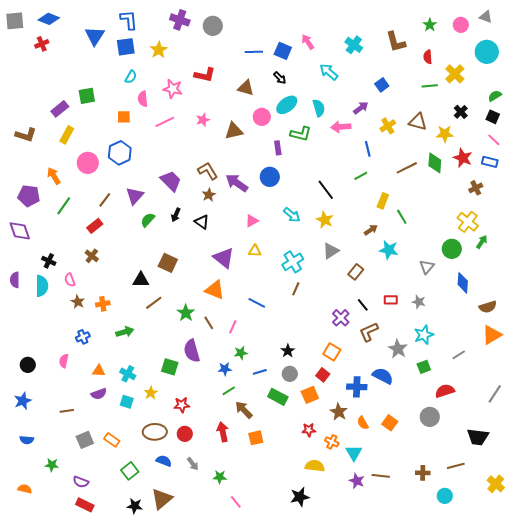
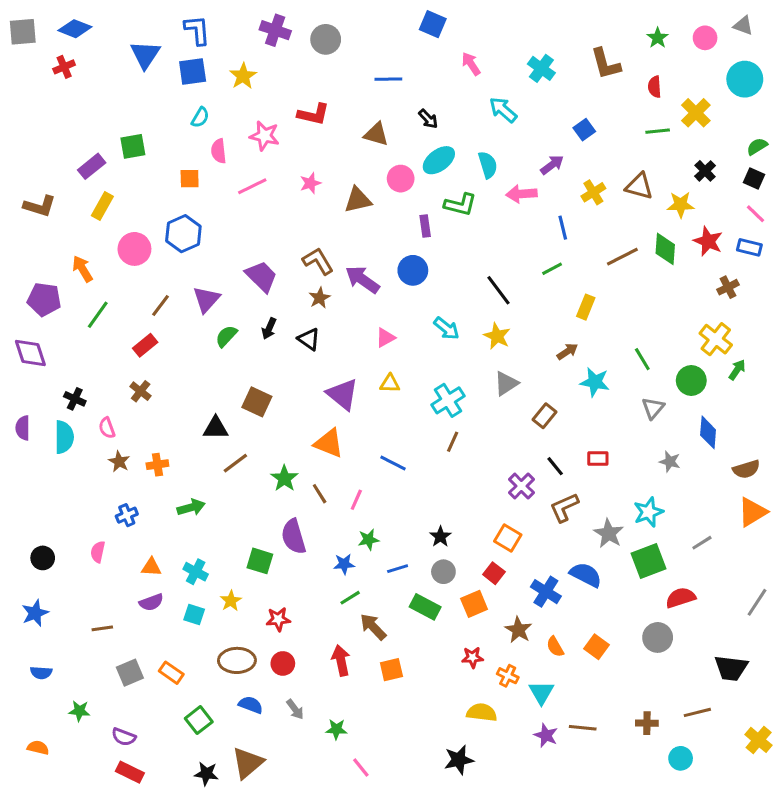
blue square: (283, 51) -> (433, 24), moved
green line: (402, 217) -> (642, 359), moved
gray star: (419, 302) -> (670, 462), moved
green square: (424, 367) -> (648, 561), size x1.6
blue cross: (357, 387) -> (546, 592), turned 30

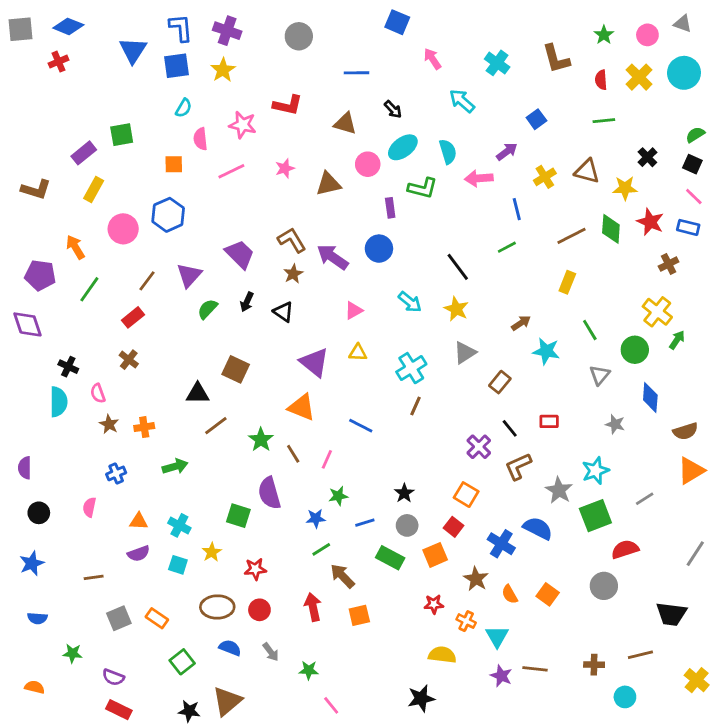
purple cross: (275, 30) -> (227, 31), moved
yellow cross: (696, 113) -> (639, 77), moved
yellow rectangle: (586, 307) -> (567, 282), moved
purple semicircle: (23, 428) -> (25, 468), moved

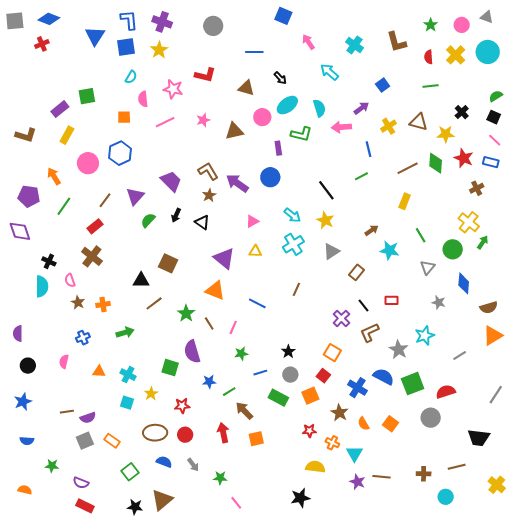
brown cross: (129, 360) -> (92, 256), size x1.5
cyan cross: (411, 368) -> (293, 244), moved
green square: (595, 516) -> (413, 384), moved
blue star: (316, 518) -> (209, 382), moved
purple semicircle: (139, 554) -> (88, 418), moved

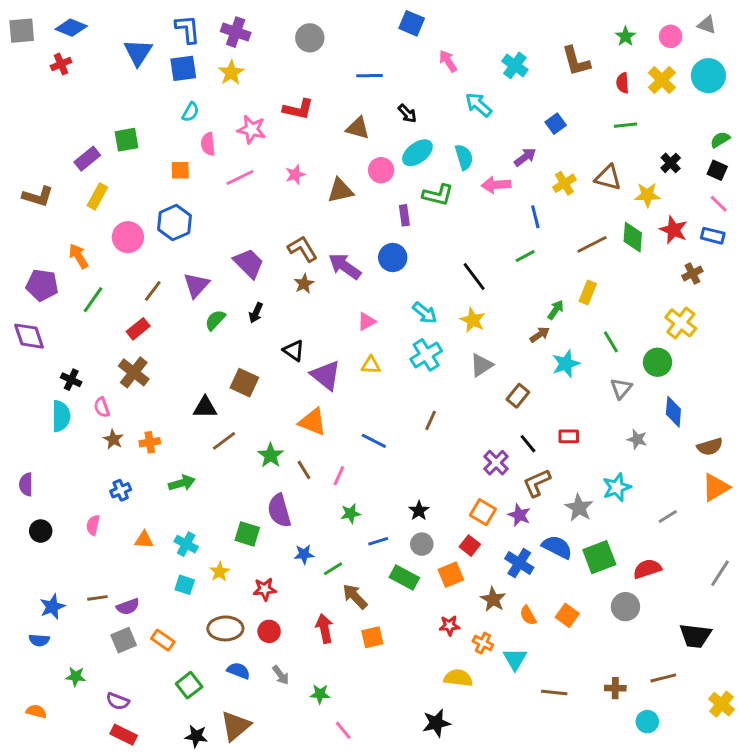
black triangle: (202, 222) -> (294, 351), moved
green arrow: (483, 242) -> (556, 310), moved
cyan star: (390, 250) -> (566, 364), turned -30
blue star: (23, 402) -> (52, 607), moved
purple star: (357, 482) -> (519, 515), moved

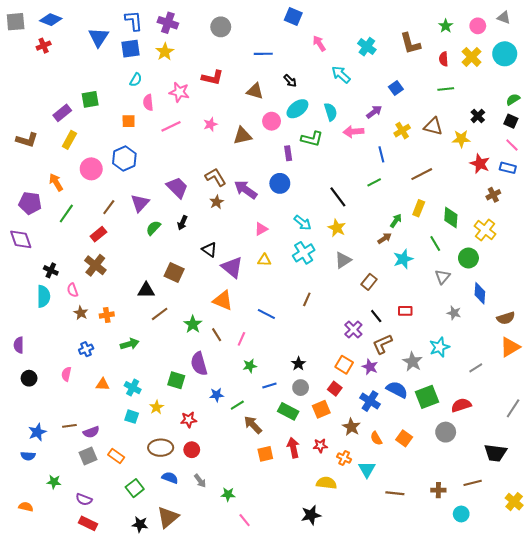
green diamond: (633, 237) -> (451, 218), moved
red arrow: (324, 628) -> (293, 448), moved

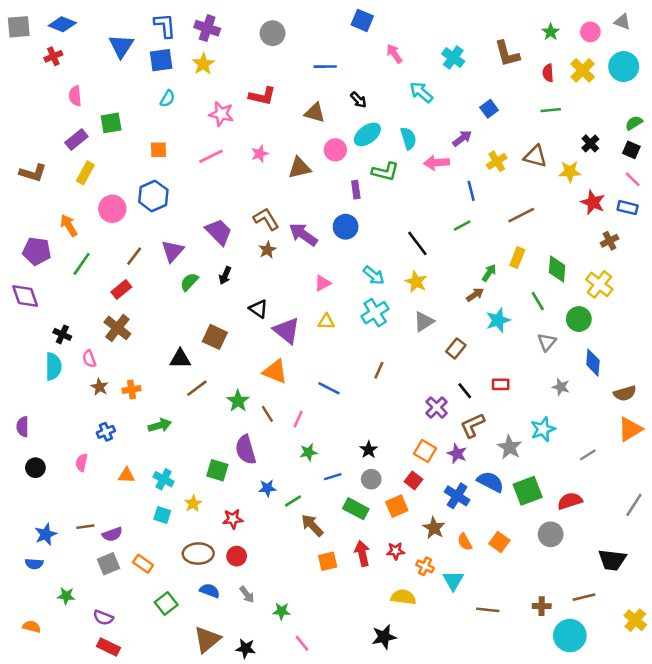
pink semicircle: (148, 103) -> (75, 96), moved
cyan circle: (461, 514) -> (570, 636), size x1.6
black star: (140, 524) -> (246, 648), moved

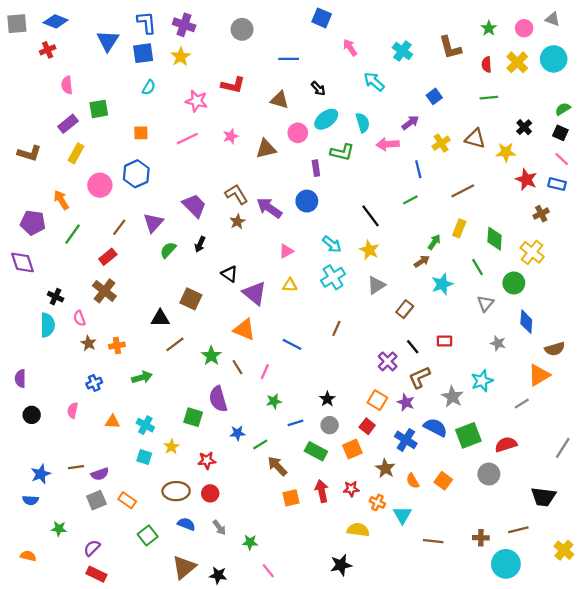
orange triangle: (630, 429) -> (539, 375), moved
purple semicircle: (103, 618) -> (92, 548), turned 114

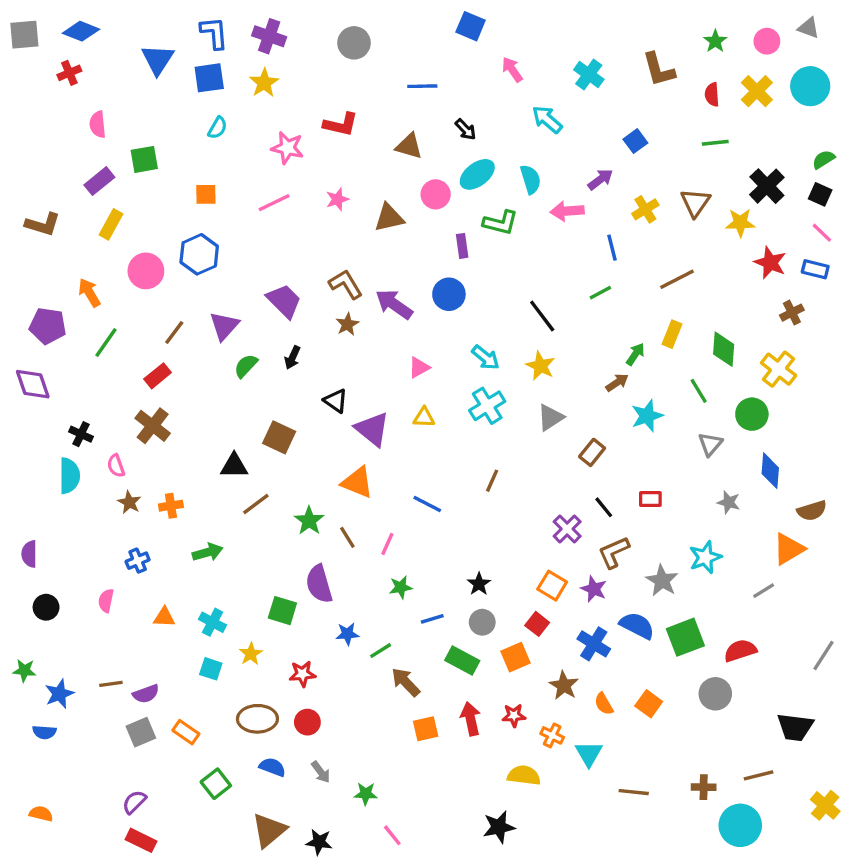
black cross: (524, 127) -> (767, 186), size x1.5
brown triangle: (475, 139) -> (695, 203), turned 50
green star: (59, 529) -> (24, 670), moved

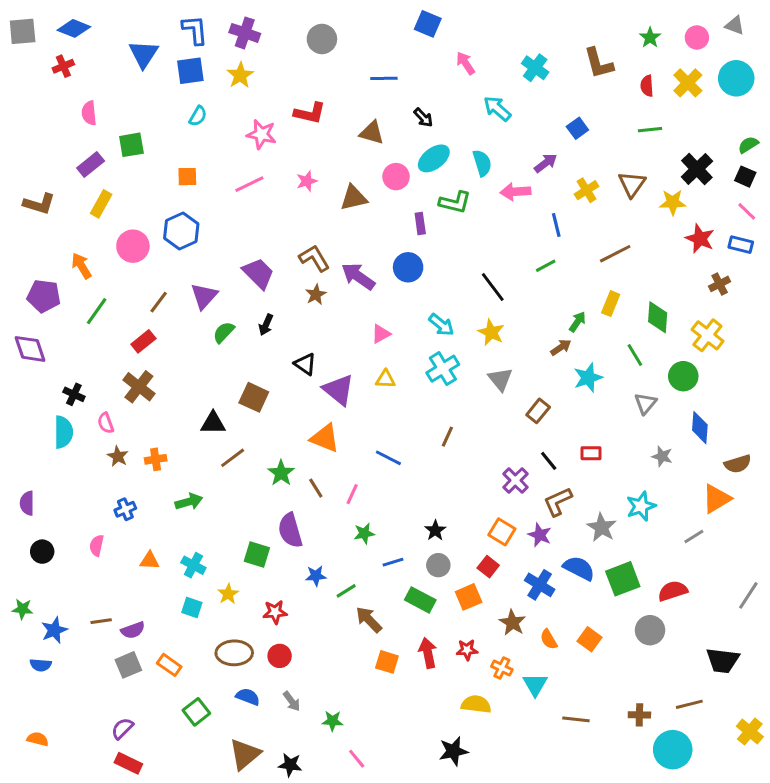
gray triangle: (550, 417) -> (500, 379), turned -36
orange square: (426, 729) -> (387, 662), turned 30

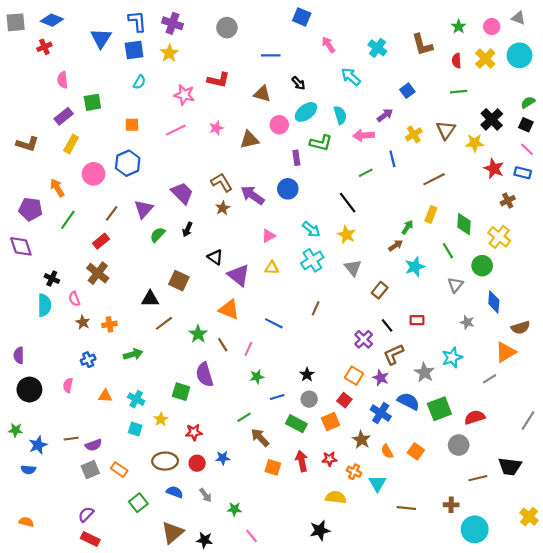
green line: (546, 266) -> (366, 173), moved
black circle: (42, 552) -> (29, 390), size x1.5
blue star: (316, 576) -> (223, 458), moved
brown line: (689, 704) -> (478, 478), moved

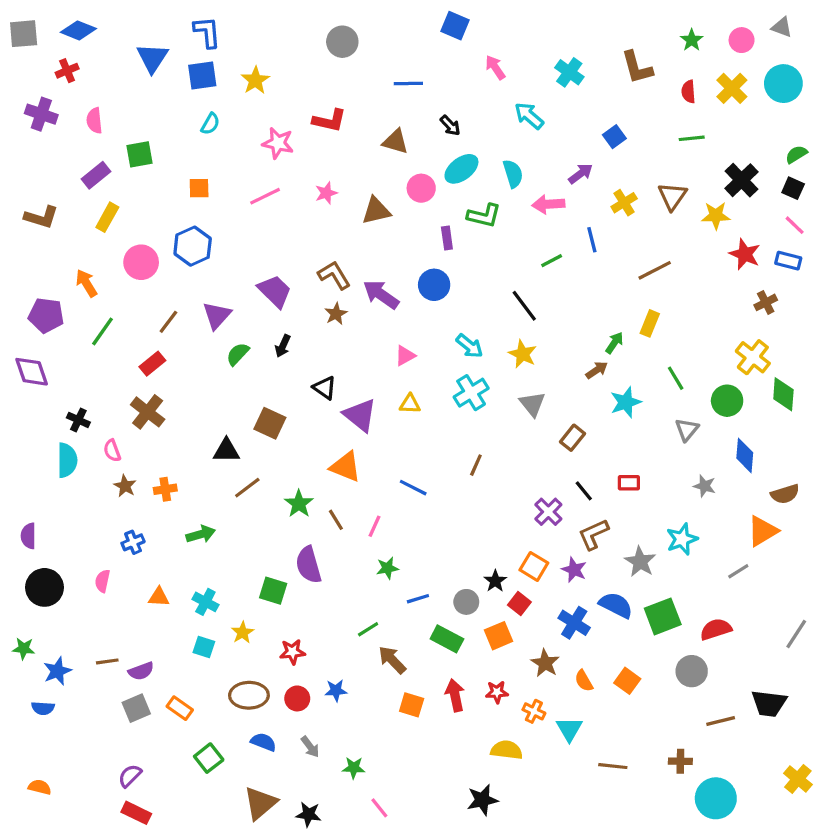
purple cross: (173, 23) -> (41, 114), moved
green diamond: (464, 224) -> (783, 394), moved
black star: (307, 375) -> (495, 581), moved

